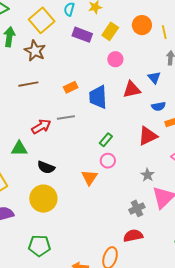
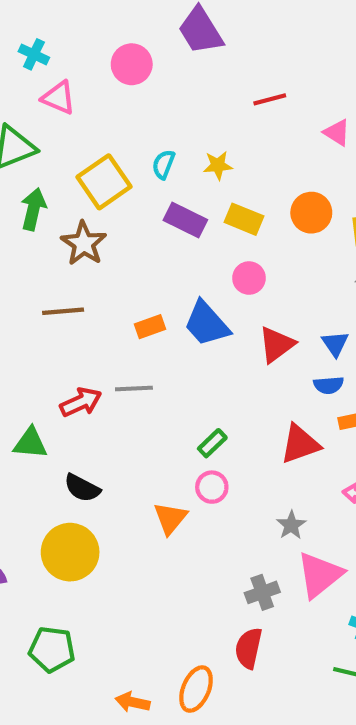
yellow rectangle: (110, 31) -> (244, 219), turned 72
blue triangle: (154, 78) -> (335, 344), moved
red triangle: (132, 90) -> (277, 344), turned -30
blue trapezoid: (98, 97) -> (207, 324), moved, turned -45
red semicircle: (133, 236) -> (249, 648), turned -72

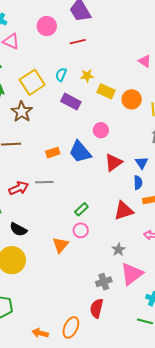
red line: (270, 99) -> (78, 42), moved
yellow rectangle: (244, 219) -> (106, 91), moved
blue semicircle: (329, 385) -> (138, 183), turned -88

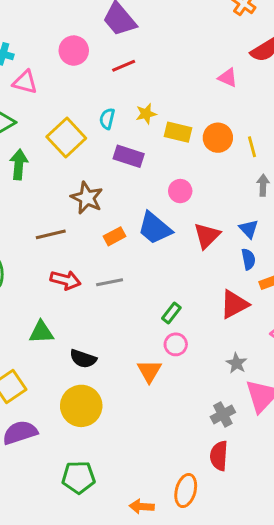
brown star: (22, 112) -> (87, 198), moved
red arrow: (19, 188) -> (65, 280), moved, turned 48

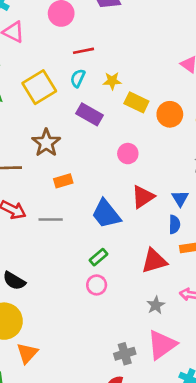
red line: (124, 66) -> (84, 51), moved
blue trapezoid: (155, 228) -> (106, 214), moved
gray star: (236, 363) -> (156, 305), moved
orange triangle: (149, 371) -> (27, 353), moved

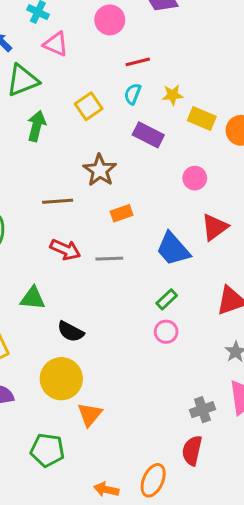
yellow square: (39, 87) -> (89, 106), size x0.7

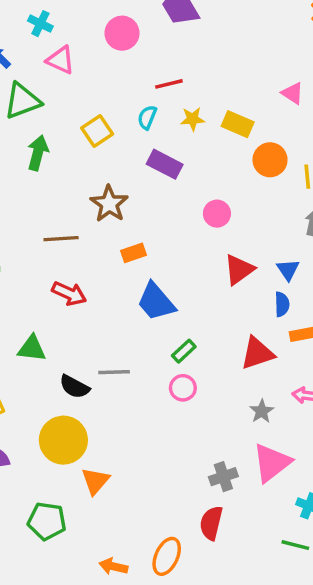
red line: (138, 62) -> (169, 84), moved
yellow rectangle: (202, 118) -> (238, 124), moved
blue trapezoid: (173, 249) -> (156, 302), moved
gray line: (109, 259) -> (114, 372), moved

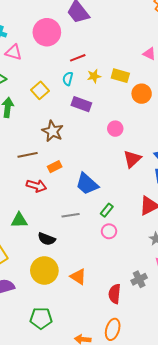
pink circle: (122, 33) -> (47, 32), size x1.4
orange rectangle: (133, 253) -> (55, 167), moved
gray line: (114, 372) -> (71, 215), moved
orange triangle: (95, 481) -> (78, 277), moved, turned -30
red semicircle: (211, 523) -> (115, 294), moved

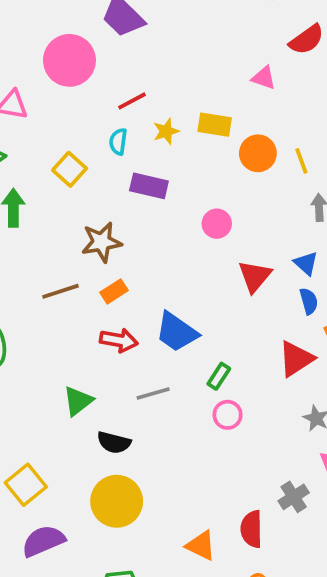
brown star: (53, 131) -> (102, 242), turned -30
orange rectangle: (55, 167) -> (114, 291), moved
red arrow: (36, 186) -> (119, 340), moved
green triangle: (19, 220) -> (78, 401), moved, turned -30
orange triangle: (78, 277) -> (201, 546), moved

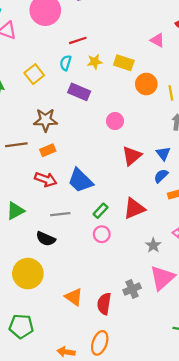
blue semicircle: (309, 301) -> (161, 176), turned -128
red triangle: (296, 359) -> (134, 208), moved
black semicircle: (114, 442) -> (46, 239), moved
orange triangle: (201, 546) -> (74, 297), moved

